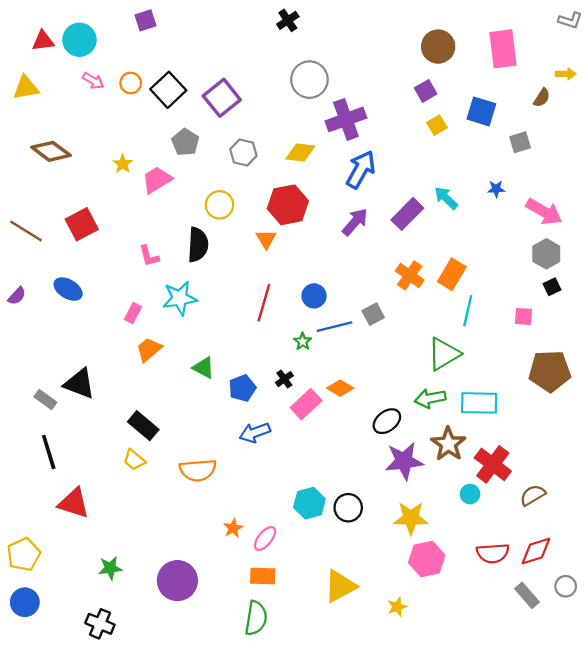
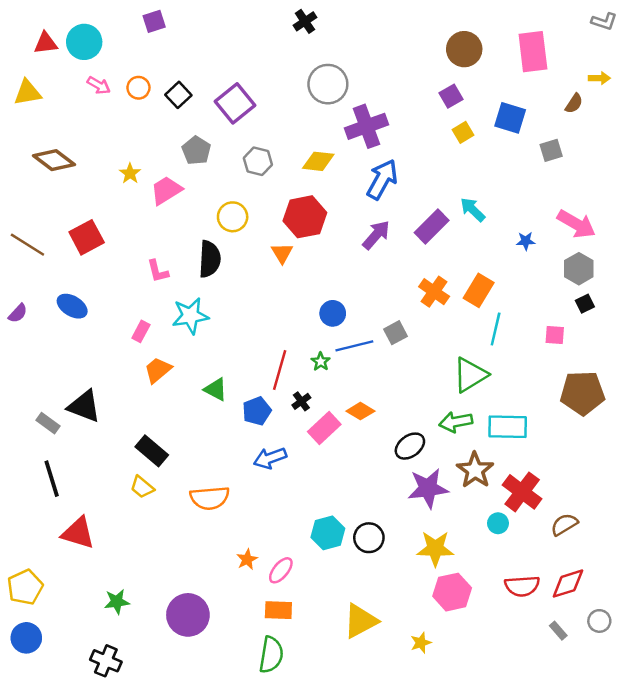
black square: (168, 90) -> (178, 95), size x0.7
blue star: (496, 189) -> (526, 241), moved
red line: (264, 303) -> (280, 370), moved
gray rectangle: (527, 595) -> (558, 631), size x0.7

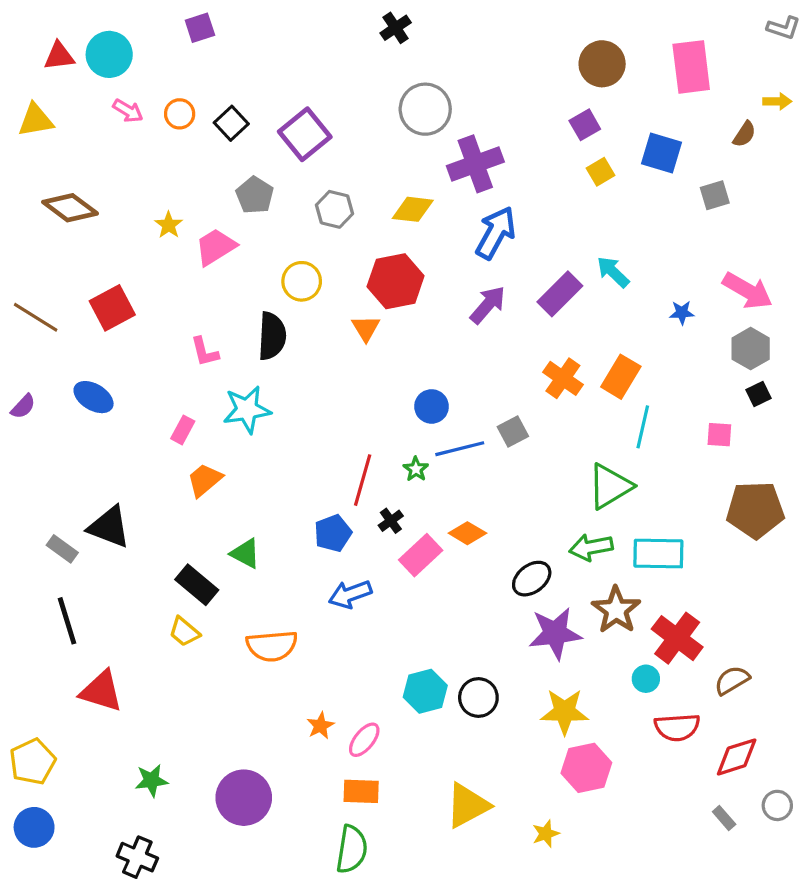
green triangle: (216, 389) -> (245, 554), moved
red semicircle: (522, 586) -> (677, 727), moved

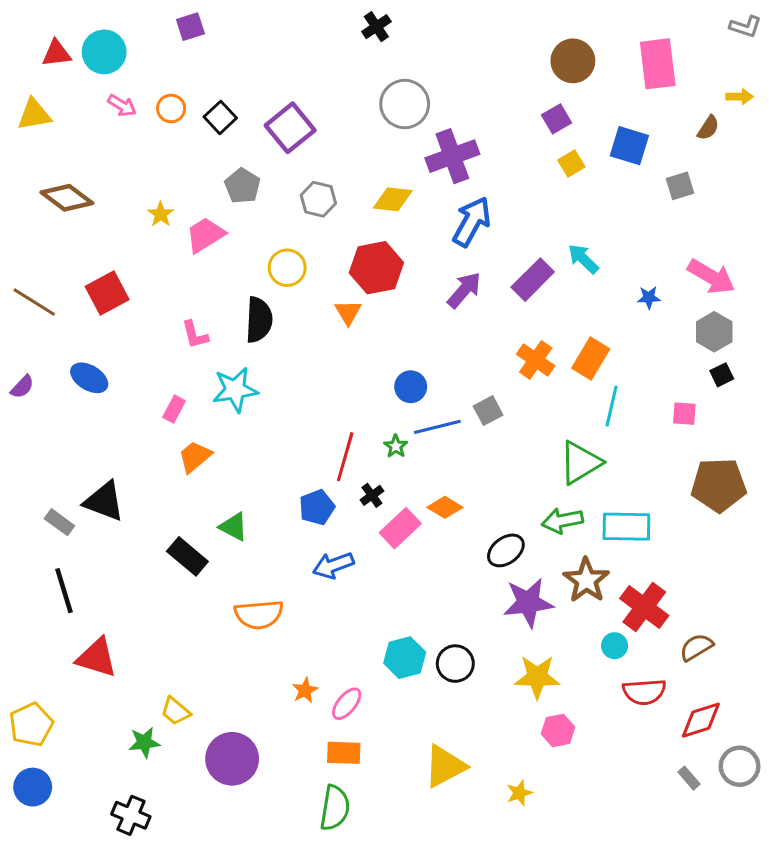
yellow trapezoid: (184, 632) -> (176, 711), moved
pink hexagon: (586, 768) -> (558, 731), size x0.7
gray circle: (777, 805) -> (740, 766), size x1.4

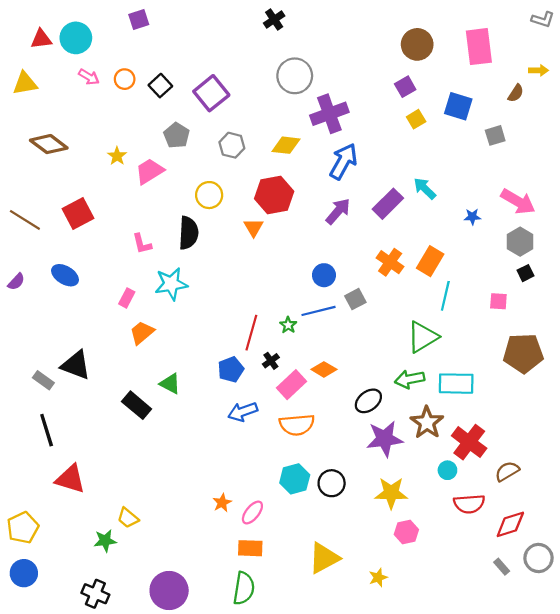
blue circle: (411, 387) -> (324, 275), moved
orange semicircle: (259, 614) -> (297, 425), moved
purple circle: (232, 759) -> (169, 590), moved

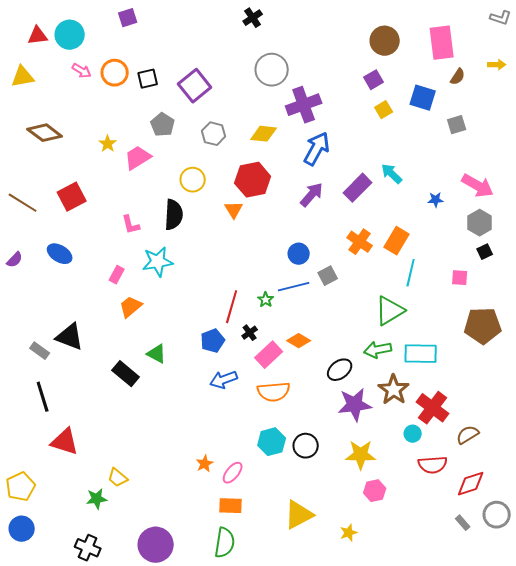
orange circle: (125, 79) -> (115, 73), size x1.4
black square: (160, 86) -> (148, 79), turned 30
brown semicircle: (516, 93) -> (458, 77), moved

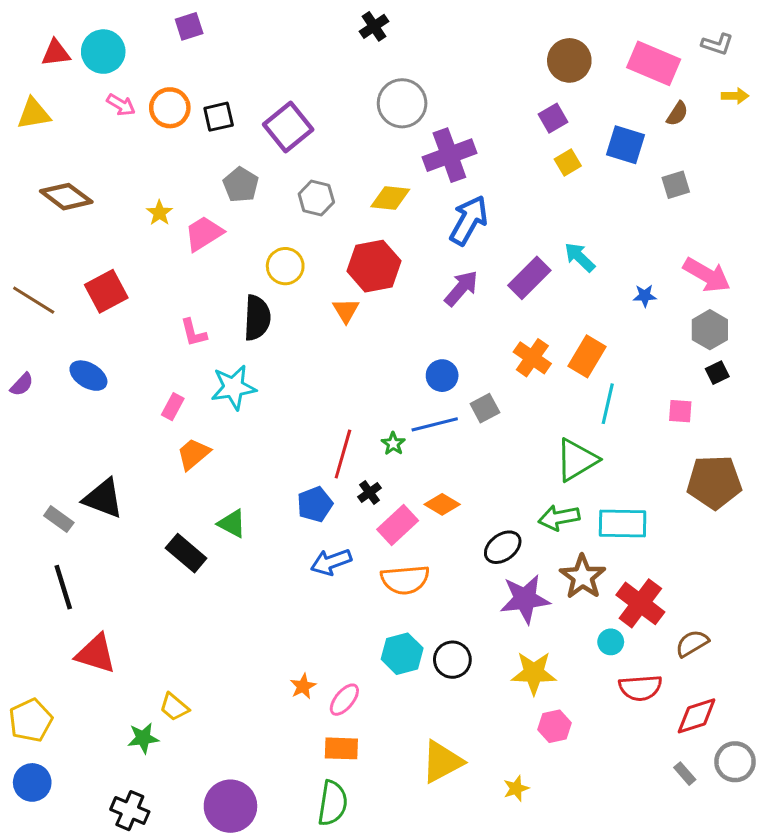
gray L-shape: (501, 18) -> (717, 44), moved
pink rectangle: (442, 43) -> (654, 63), turned -60

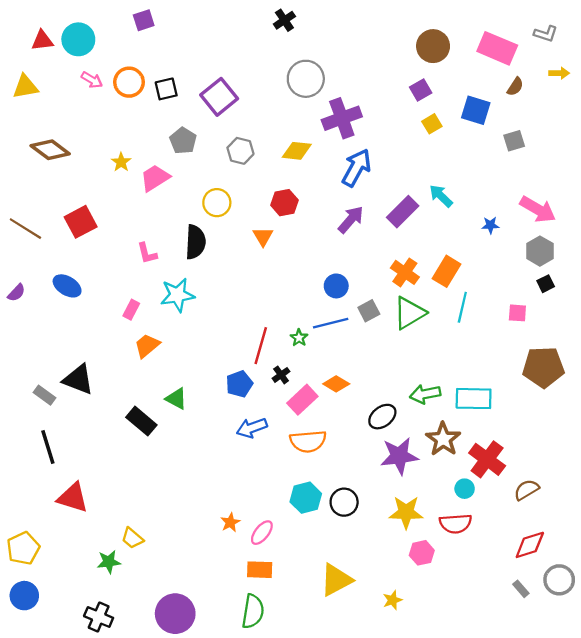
red hexagon: (374, 266) -> (284, 203), size x0.7
green triangle: (577, 460) -> (409, 313), moved
red semicircle: (640, 688) -> (456, 524), moved

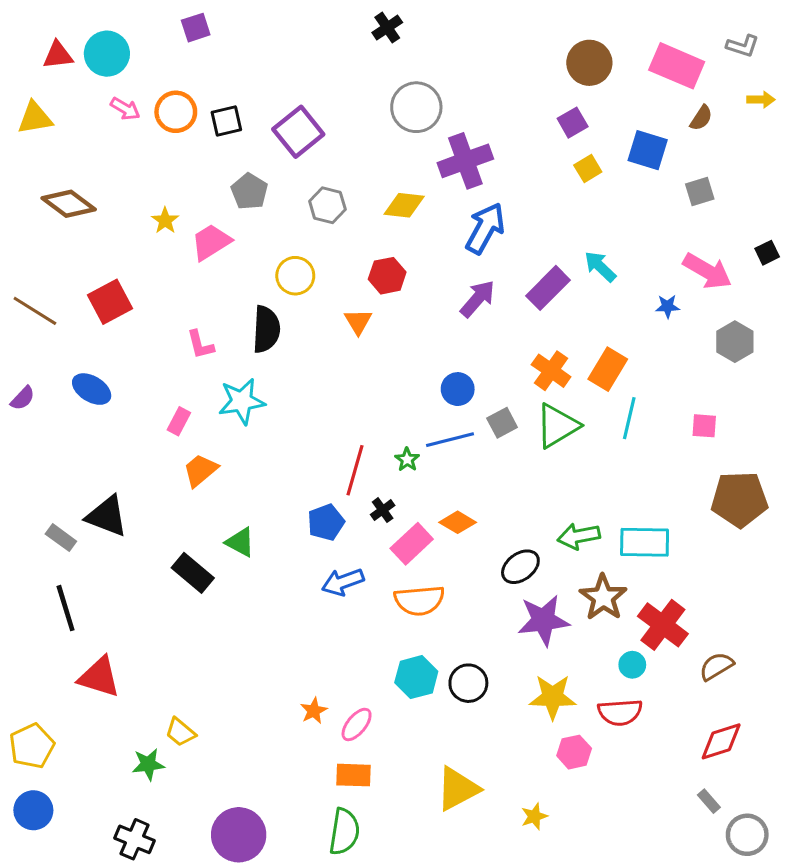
pink arrow: (538, 209) -> (707, 271), moved
black square: (546, 284) -> (767, 253), moved
gray circle: (559, 580) -> (747, 835), moved

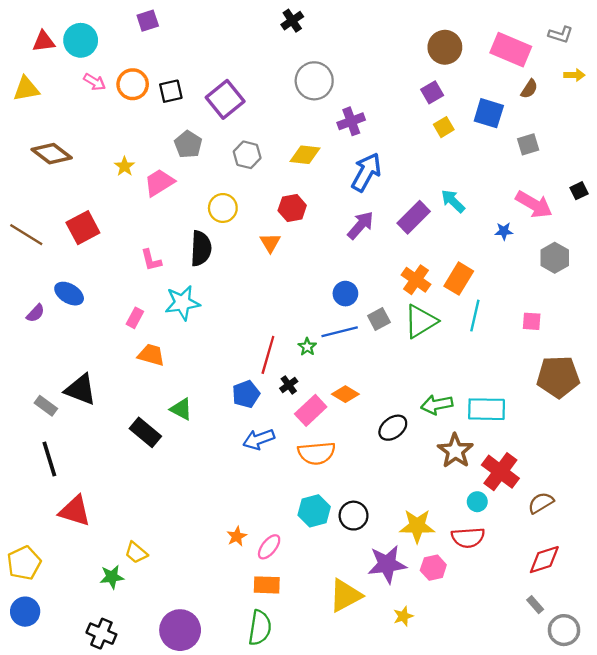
purple cross: (465, 161) -> (351, 121), size x0.7
purple semicircle: (23, 398) -> (36, 313), moved
orange trapezoid: (200, 470) -> (151, 355), turned 56
purple star: (543, 620) -> (387, 564), moved

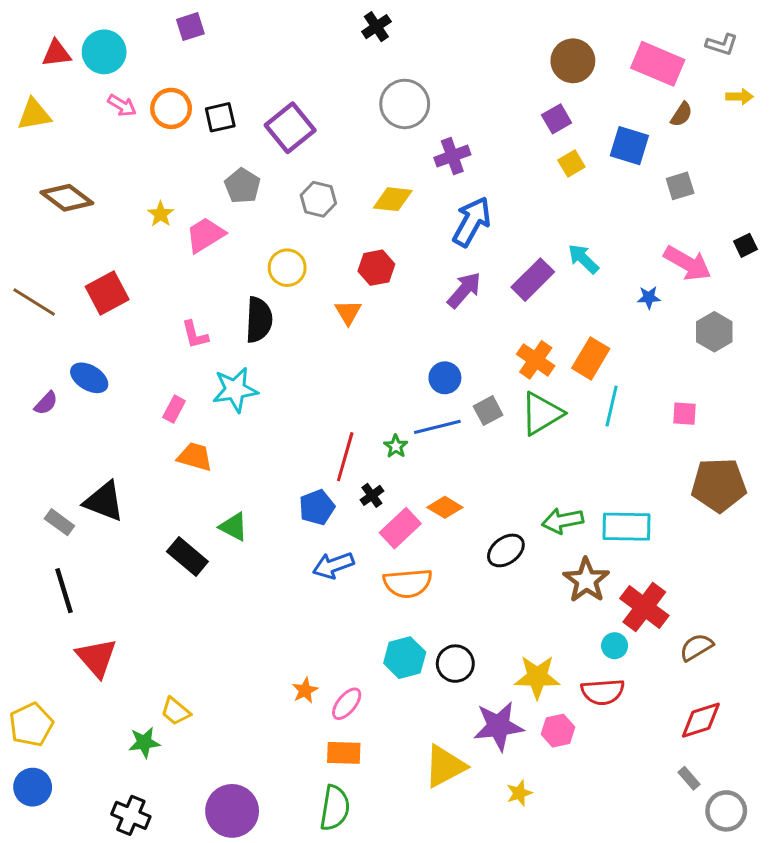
red triangle: (75, 511) -> (97, 658), turned 32

